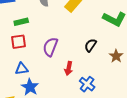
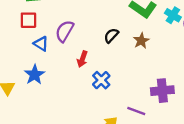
brown star: (116, 56) -> (141, 41), moved
blue triangle: (22, 69) -> (41, 44), moved, turned 32

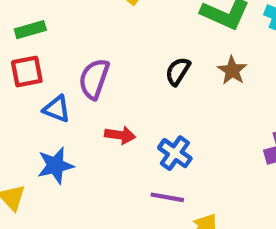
red arrow: (82, 59) -> (120, 135), moved, turned -91
blue star: (35, 75) -> (56, 165), turned 30
purple line: (136, 111) -> (167, 197), moved

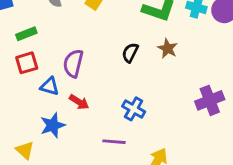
red arrow: (120, 135) -> (79, 102), moved, turned 30
purple line: (167, 197) -> (114, 142), moved

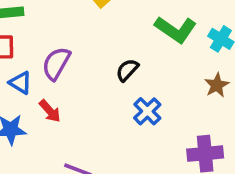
brown star: (168, 48) -> (217, 85), moved
blue cross: (134, 109) -> (147, 111), moved

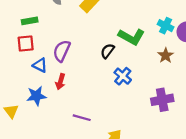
green L-shape: (176, 29) -> (132, 37), moved
red arrow: (50, 111) -> (60, 82), turned 63

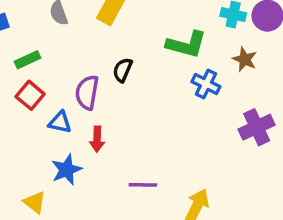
red square: (26, 43) -> (30, 95), turned -30
black semicircle: (107, 51) -> (123, 70), moved
blue cross: (123, 76) -> (206, 84), moved

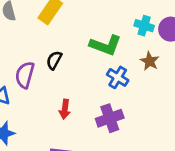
purple cross: (257, 127) -> (110, 118), moved
red arrow: (97, 139) -> (65, 109), moved

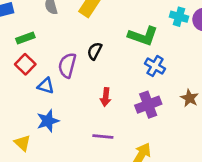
brown star: (150, 61) -> (189, 98), moved

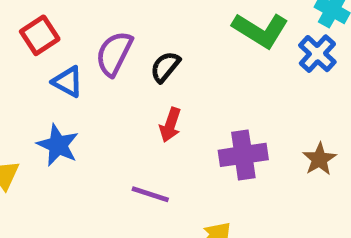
black semicircle: (95, 51) -> (165, 67), moved
blue cross: (155, 66) -> (317, 54), moved
blue star: (48, 121) -> (58, 145), turned 30

